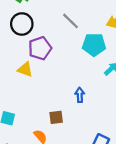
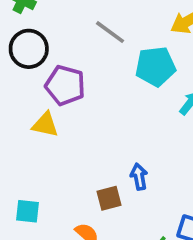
purple pentagon: (40, 48) -> (65, 85), turned -30
blue arrow: (80, 95) -> (139, 177), moved

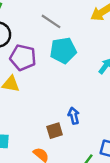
cyan pentagon: (155, 66) -> (63, 50), moved

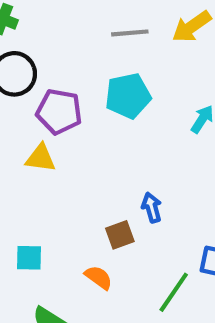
gray line: (51, 21) -> (130, 33), moved, turned -36

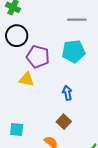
blue arrow: (152, 208) -> (67, 93), moved
brown square: (120, 235) -> (64, 122), turned -32

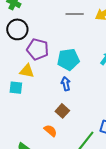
cyan pentagon: (73, 51) -> (68, 59), moved
cyan square: (17, 129) -> (16, 88), moved

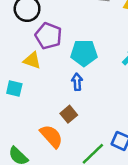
cyan square: (16, 88) -> (14, 88), moved
orange semicircle: (50, 131) -> (51, 136), size x1.5

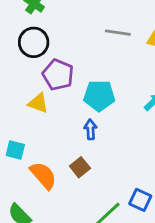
cyan square: (14, 88) -> (15, 150), moved
orange semicircle: (51, 136) -> (43, 175), moved

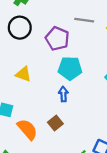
purple pentagon: (58, 75) -> (57, 39), moved

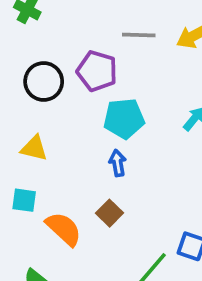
black circle: (20, 28) -> (44, 81), moved
yellow triangle: (23, 74) -> (34, 148), moved

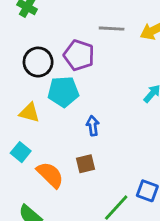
cyan pentagon: (124, 118) -> (63, 92), moved
cyan square: (24, 200) -> (21, 152), turned 30
brown square: (109, 213) -> (85, 164), turned 30

